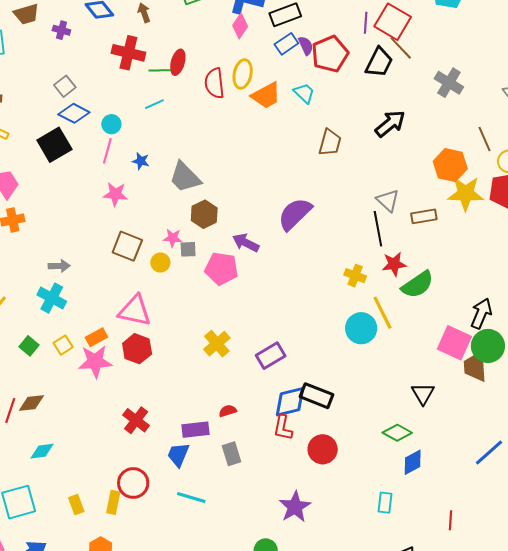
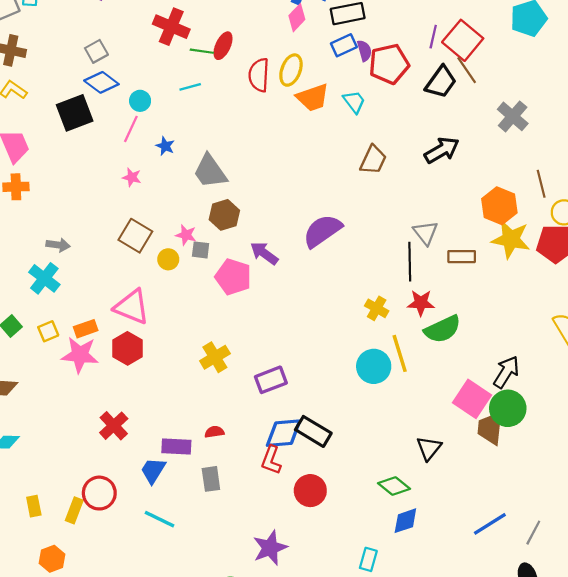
pink star: (115, 194) -> (132, 177), size x0.7

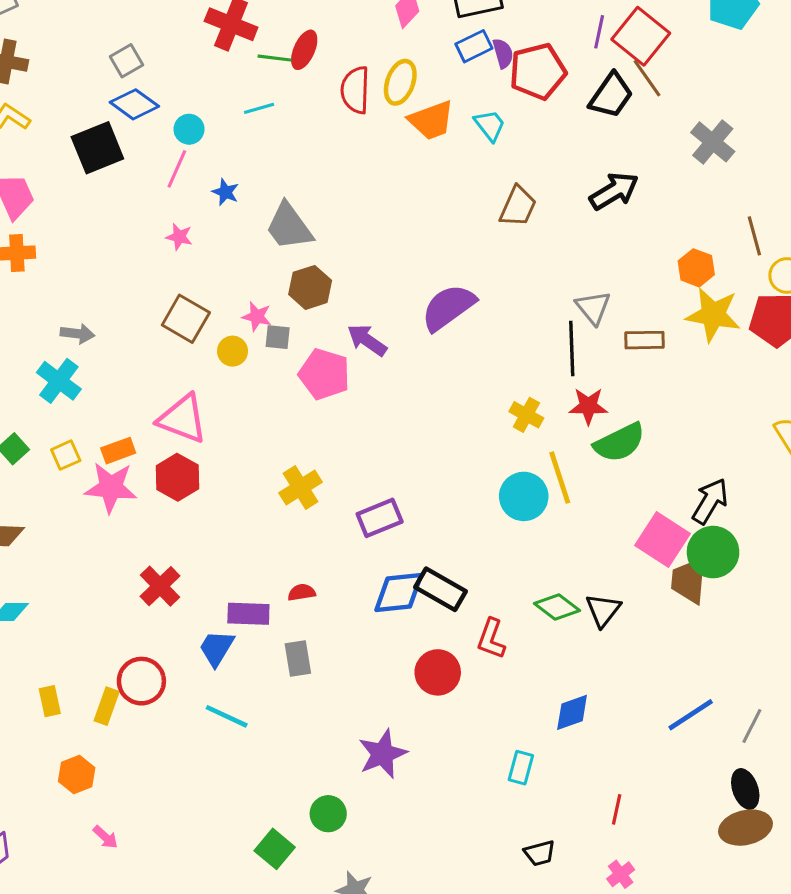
orange hexagon: (499, 206) -> (696, 268), size x0.7
red L-shape: (271, 460) -> (491, 639), moved
green diamond: (394, 486) -> (557, 607), moved

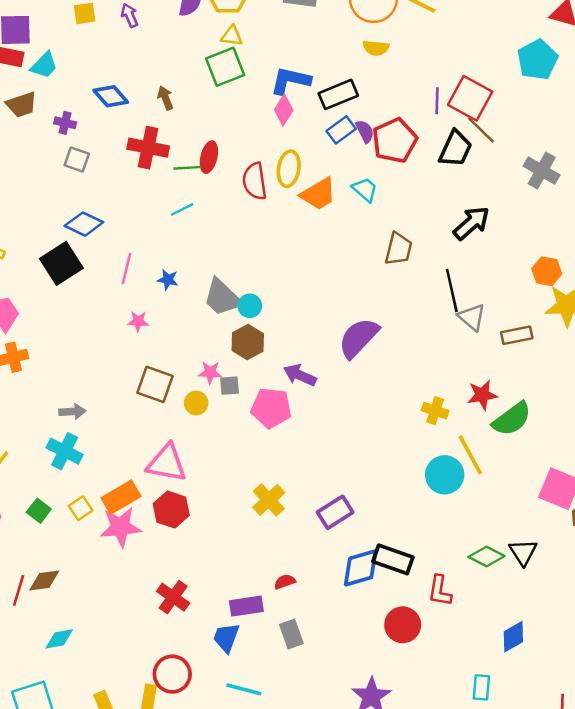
gray square: (127, 61) -> (77, 160), moved, turned -30
cyan circle: (189, 129) -> (250, 306), moved
black line: (572, 348) -> (452, 290), moved
orange rectangle: (118, 451) -> (121, 497), size x1.4

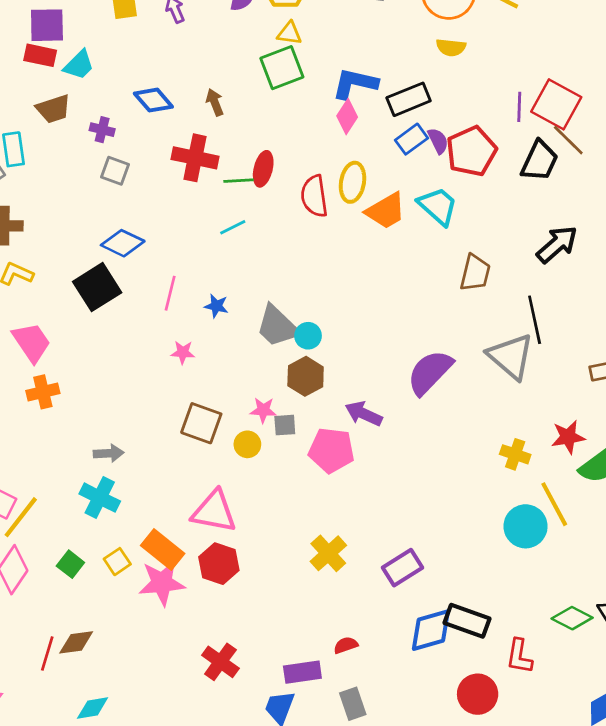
cyan trapezoid: (365, 190) -> (438, 206), size x1.4
gray triangle: (472, 317) -> (511, 356), moved, size x1.5
orange rectangle: (121, 497) -> (163, 549), turned 69

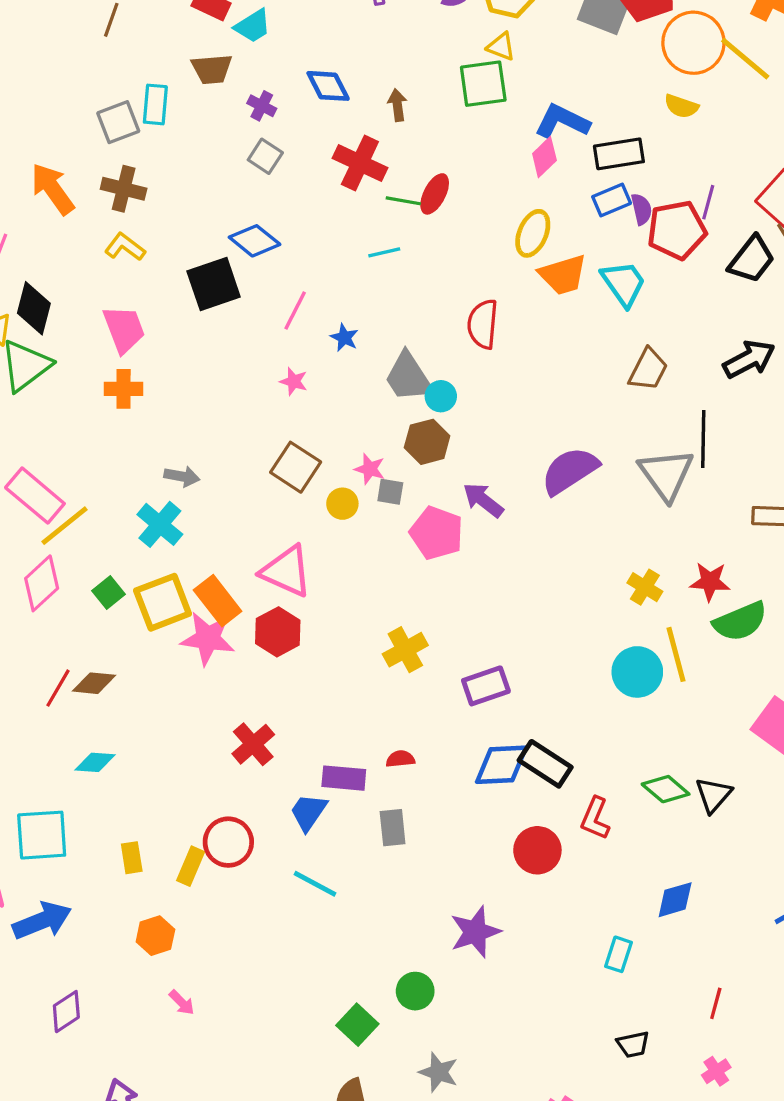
purple line: (519, 107) -> (708, 202), moved
red semicircle: (314, 196) -> (483, 324), moved
yellow square: (117, 562) -> (163, 602), size x1.8

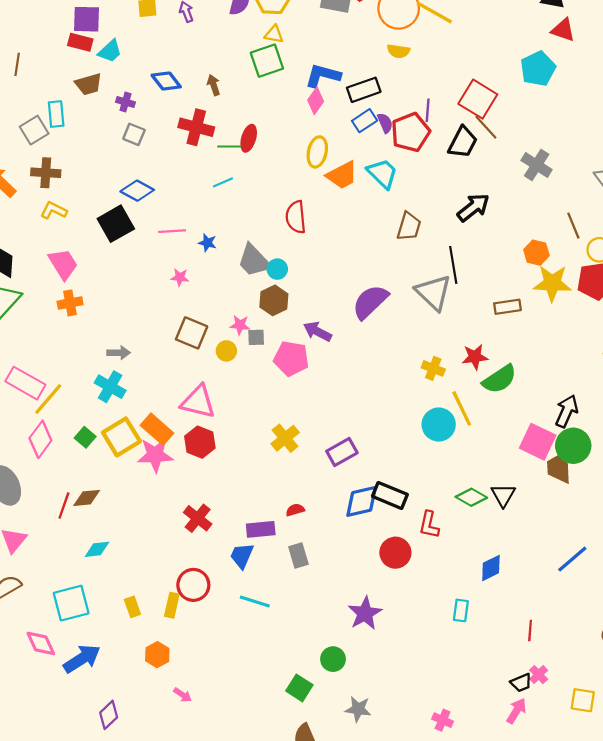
pink line: (295, 311) -> (172, 231), turned 70
black trapezoid: (633, 1044) -> (521, 683), moved

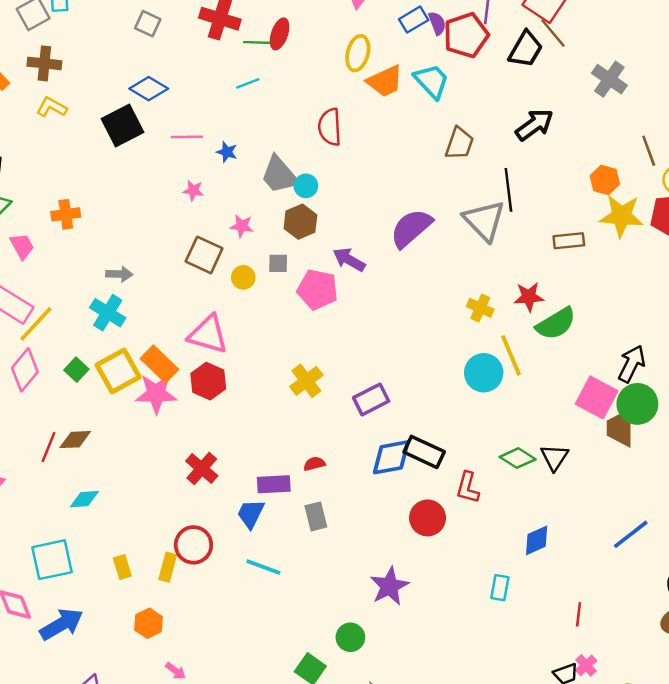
pink trapezoid: (63, 264) -> (22, 246), moved, size x0.7
pink star: (240, 325) -> (242, 226), moved

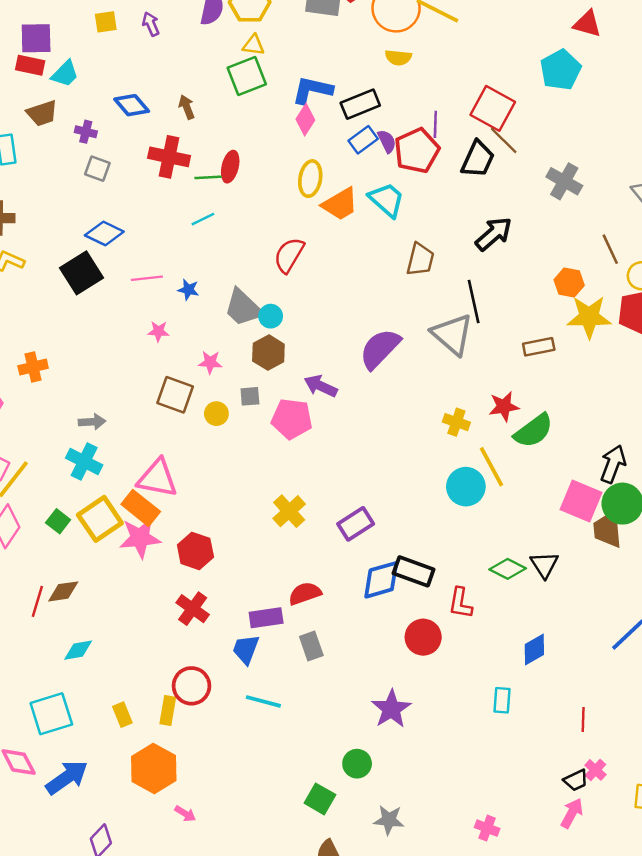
red semicircle: (330, 127) -> (289, 255), turned 39
pink triangle: (208, 334) -> (157, 478), moved
red hexagon: (208, 381) -> (195, 551), moved
red semicircle: (314, 464) -> (305, 593), size x1.5
orange hexagon: (149, 623) -> (154, 768), size x1.6

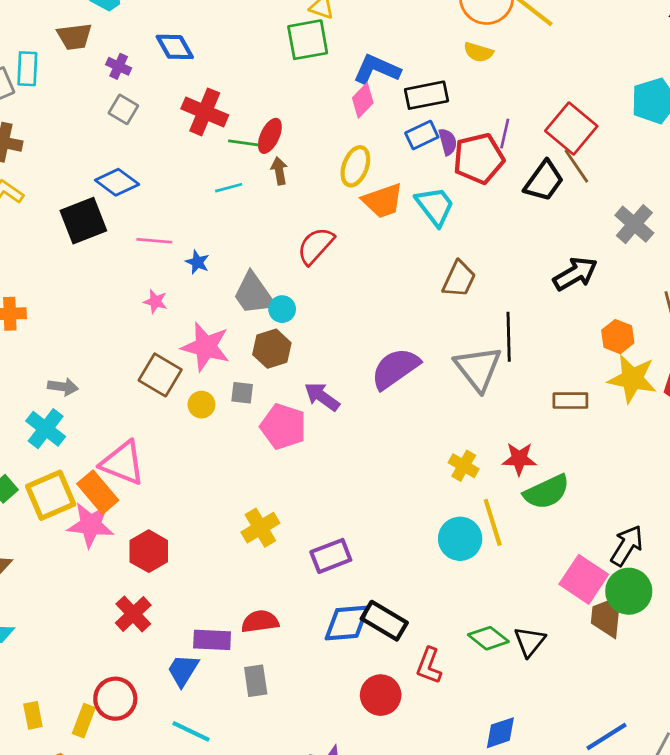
brown arrow: (187, 107) -> (279, 171), moved
black arrow: (494, 234) -> (575, 274), moved
pink star: (210, 362) -> (206, 347), size x1.8

